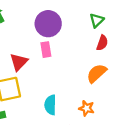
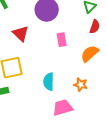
pink rectangle: (46, 50) -> (62, 40), moved
red triangle: (19, 62) -> (21, 34), moved, turned -30

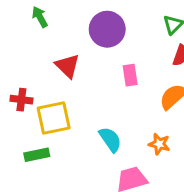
cyan semicircle: (49, 82) -> (110, 139), turned 144

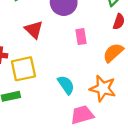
orange star: (159, 144) -> (103, 88), size x1.6

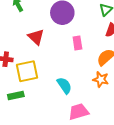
orange star: (103, 88) -> (101, 79), moved, size x0.7

